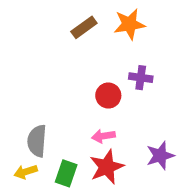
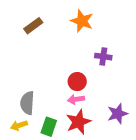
orange star: (129, 24) -> (82, 21), moved, turned 30
brown rectangle: (84, 27) -> (33, 26), moved
red circle: (108, 96) -> (77, 82), moved

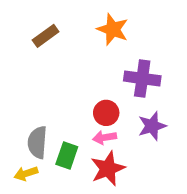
purple cross: (103, 57) -> (142, 78), size x1.5
purple star: (118, 114) -> (152, 126), moved
green rectangle: (49, 127) -> (67, 155), moved

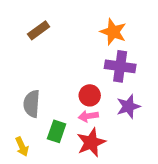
orange star: (113, 29) -> (113, 32), moved
gray semicircle: (37, 142) -> (32, 104), moved
yellow arrow: (26, 173) -> (22, 147), turned -96

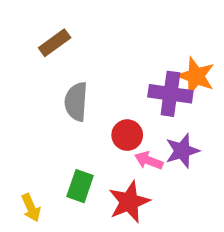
orange star: (113, 32) -> (196, 76), moved
gray semicircle: (32, 104) -> (76, 102), moved
pink arrow: (88, 116) -> (149, 161), moved, turned 30

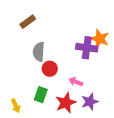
red circle: (127, 135) -> (50, 69), moved
purple star: (182, 151) -> (90, 102), moved

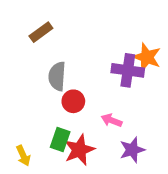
red star: (66, 103) -> (79, 150), moved

